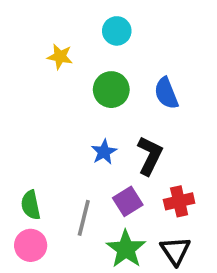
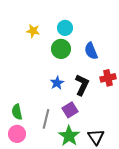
cyan circle: (117, 31) -> (65, 28), moved
red cross: (179, 201) -> (108, 78), moved

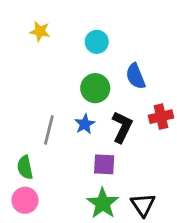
yellow star: (33, 31) -> (40, 31), moved
green circle: (61, 49) -> (95, 88), moved
purple square: (70, 110) -> (104, 164), turned 35
gray line: (46, 119) -> (49, 130), moved

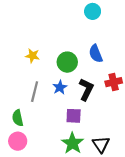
yellow star: (40, 31) -> (32, 56), moved
cyan circle: (97, 42) -> (93, 11), moved

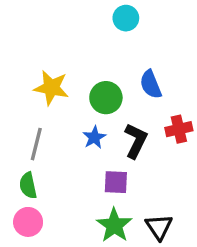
cyan circle: (93, 11) -> (126, 18), moved
yellow star: (32, 56) -> (51, 88), size x1.5
gray line: (35, 92) -> (36, 144), moved

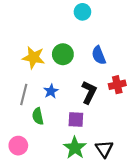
green circle: (106, 98) -> (63, 54), moved
blue star: (94, 137) -> (51, 91), moved
green semicircle: (28, 185) -> (38, 116), moved

